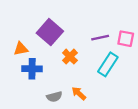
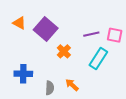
orange triangle: (21, 49) -> (19, 23), moved, turned 40
blue cross: (32, 69) -> (23, 74), moved
gray semicircle: (54, 97) -> (50, 88), turned -72

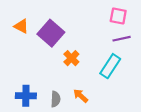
purple line: (91, 34) -> (122, 39), moved
pink square: (115, 35) -> (118, 16), moved
blue cross: (23, 74) -> (26, 96), moved

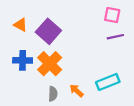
orange cross: (71, 58) -> (50, 64), moved, size x1.6
cyan rectangle: (110, 66) -> (108, 82), moved, turned 35
blue cross: (26, 96) -> (23, 60), moved

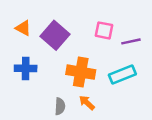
pink square: (112, 15) -> (104, 30), moved
orange cross: (50, 64) -> (81, 72), moved, turned -35
cyan rectangle: (108, 82) -> (122, 75), moved

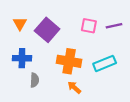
orange triangle: (23, 28) -> (20, 24), turned 32
purple line: (131, 41) -> (114, 26), moved
gray semicircle: (60, 106) -> (35, 80), moved

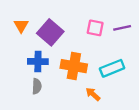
blue cross: (22, 58) -> (38, 62), moved
orange arrow: (74, 87) -> (93, 94), moved

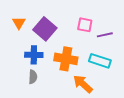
purple line: (122, 28) -> (105, 35), moved
cyan rectangle: (112, 68) -> (100, 61), turned 40
orange arrow: (93, 94) -> (83, 84), size x1.5

